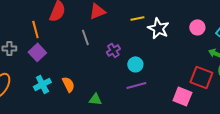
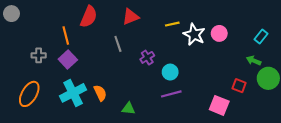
pink circle: (197, 27) -> (219, 33), moved
red square: (201, 77) -> (239, 86), size x0.6
cyan cross: (42, 84) -> (73, 93), size x1.4

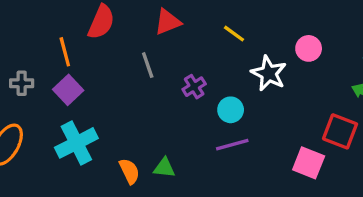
yellow line: (172, 24) -> (234, 34), turned 48
white star: (194, 34) -> (269, 73), moved
red square: (239, 86) -> (340, 131), size x1.5
orange semicircle: (100, 93) -> (129, 171), moved

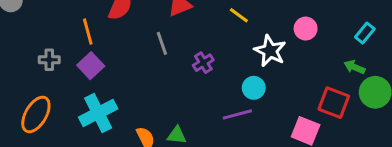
cyan circle: (231, 110) -> (254, 88), moved

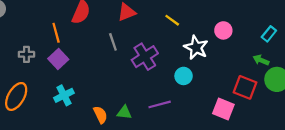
purple cross: (203, 63) -> (145, 57), size x1.6
cyan cross: (98, 113) -> (64, 95), size x0.7
purple line: (237, 114) -> (160, 104), moved

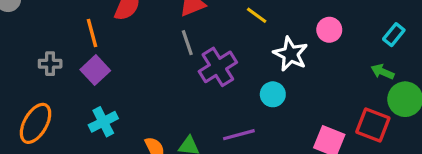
gray line: (113, 42) -> (187, 43), moved
red square: (245, 87) -> (373, 125), moved

